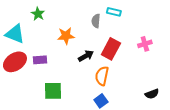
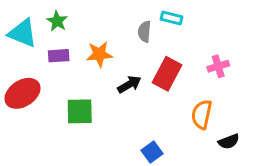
cyan triangle: (15, 34) -> (22, 33), moved
purple rectangle: (40, 60) -> (59, 56), moved
orange semicircle: (102, 76) -> (202, 114), moved
green square: (53, 91) -> (80, 111), moved

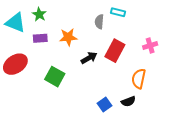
green square: (80, 111) -> (55, 77), turned 30
black semicircle: (229, 142) -> (128, 101), moved

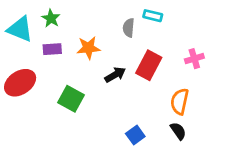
black semicircle: (128, 101) -> (178, 131), moved, turned -104

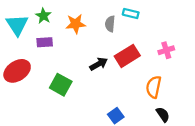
cyan triangle: (20, 29) -> (17, 25), turned 35
orange star: (88, 48) -> (76, 24), moved
red rectangle: (149, 65) -> (127, 56), turned 30
black semicircle: (178, 131) -> (163, 114), moved

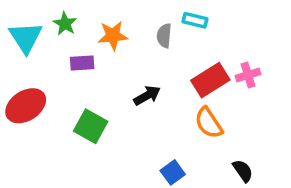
purple rectangle: (45, 42) -> (82, 63), moved
red rectangle: (127, 56) -> (210, 80), moved
orange semicircle: (154, 87) -> (209, 123), moved, turned -45

